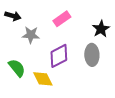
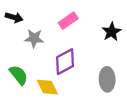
gray ellipse: (92, 55) -> (107, 79), moved

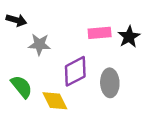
pink rectangle: (68, 21) -> (100, 33), moved, turned 30
gray ellipse: (107, 79) -> (110, 83), moved

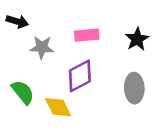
pink rectangle: (100, 33) -> (87, 35), moved
gray ellipse: (110, 83) -> (134, 88), moved

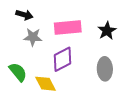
black arrow: (17, 21) -> (24, 15), moved
pink rectangle: (87, 35) -> (68, 28), size x1.4

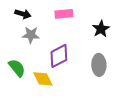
pink rectangle: (68, 28) -> (64, 14), moved, size x0.7

